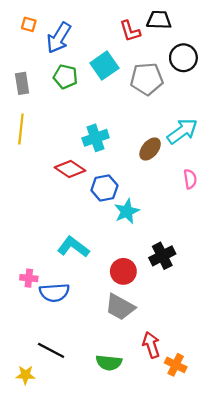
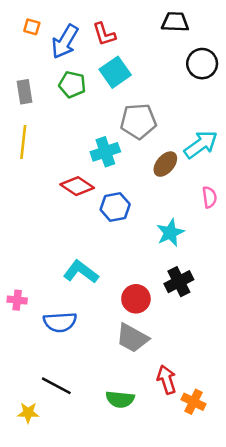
red L-shape: (130, 31) -> (104, 34), moved
gray pentagon: (147, 79) -> (138, 121), moved
cyan star: (127, 211) -> (170, 233), moved
pink cross: (29, 278) -> (17, 300), moved

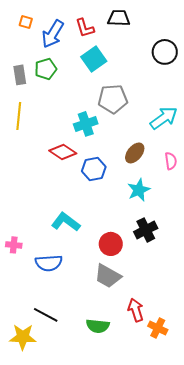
black trapezoid: (175, 22) -> (119, 18), moved
green pentagon: (72, 84) -> (46, 69), moved, turned -30
brown ellipse: (165, 164) -> (135, 153), moved
yellow star: (28, 413) -> (23, 337), size x1.5

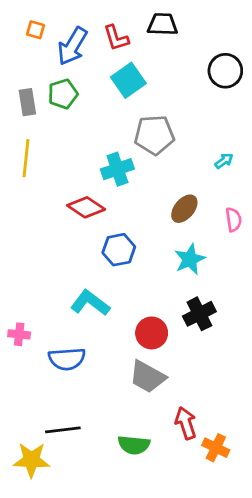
cyan arrow: (164, 118) -> (224, 161), size x0.5
blue hexagon: (94, 169) -> (119, 250), moved
black line: (46, 315) -> (63, 430), turned -35

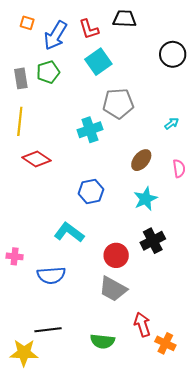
red diamond: (86, 207) -> (37, 159), moved

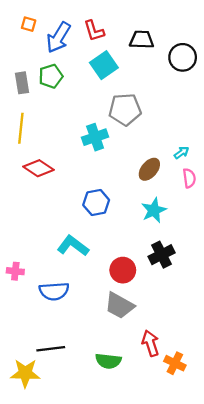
black trapezoid: (125, 19) -> (142, 40), moved
cyan arrow: (172, 123) -> (181, 153), moved

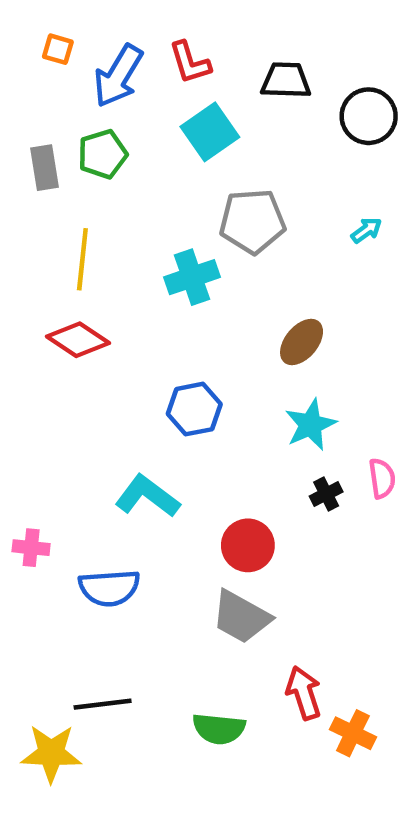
yellow line: (21, 128) -> (82, 259), moved
cyan arrow: (181, 153) -> (366, 230), moved
pink semicircle: (189, 178) -> (382, 478), moved
black cross: (162, 255) -> (326, 494), moved, size x0.6

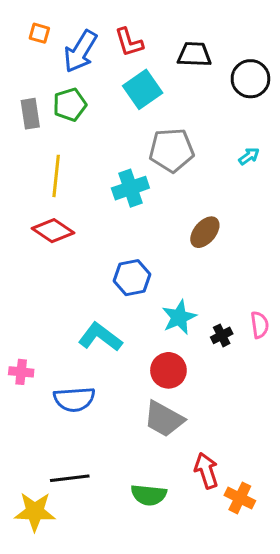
cyan star: (310, 425) -> (179, 317), moved

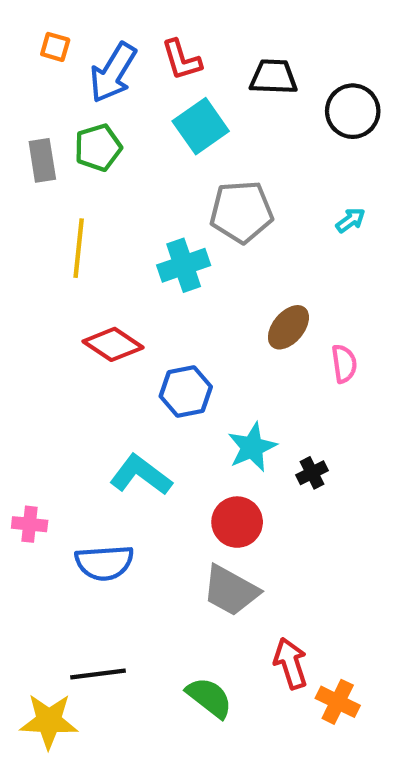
red diamond: (53, 231) -> (113, 344), moved
pink semicircle: (260, 325) -> (344, 364), moved
green semicircle: (149, 495) -> (209, 698), turned -148

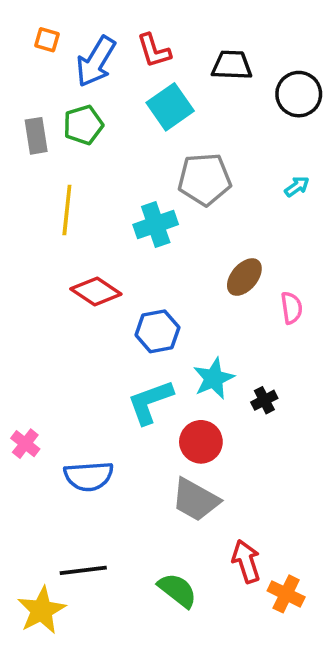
cyan L-shape: (141, 475) -> (150, 402), moved, turned -57
pink cross: (30, 524) -> (25, 444), turned 32
yellow star: (49, 721) -> (42, 610), turned -30

